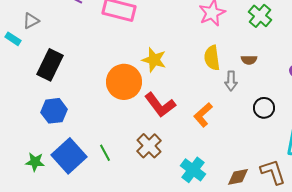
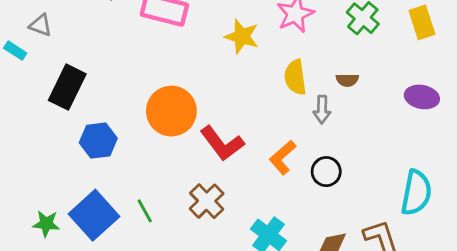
gray triangle: (31, 21) -> (41, 25), turned 48
yellow star: (154, 60) -> (242, 36), moved
black circle: (264, 108) -> (326, 172), moved
blue hexagon: (54, 111) -> (98, 141), moved

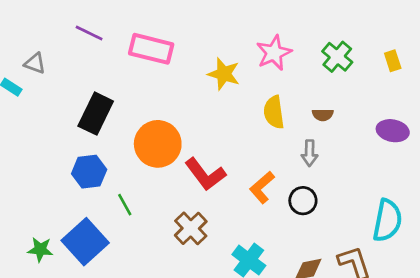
yellow rectangle: (422, 22) -> (393, 61), size x0.7
black rectangle: (67, 87) -> (96, 114), moved
gray arrow: (322, 110) -> (310, 153), moved
green line: (145, 211) -> (125, 205), moved

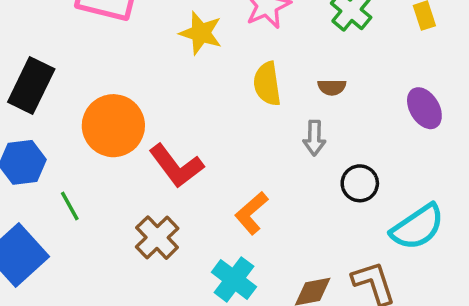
purple ellipse: (393, 131) -> (424, 108), turned 48
orange L-shape: (262, 187) -> (251, 213), moved
black circle: (303, 201) -> (360, 183), moved
cyan semicircle: (387, 220) -> (417, 227), turned 45

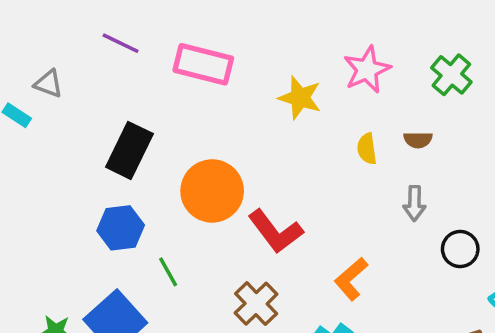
yellow semicircle: (267, 84) -> (367, 149), size x0.7
brown semicircle: (332, 87) -> (418, 140), moved

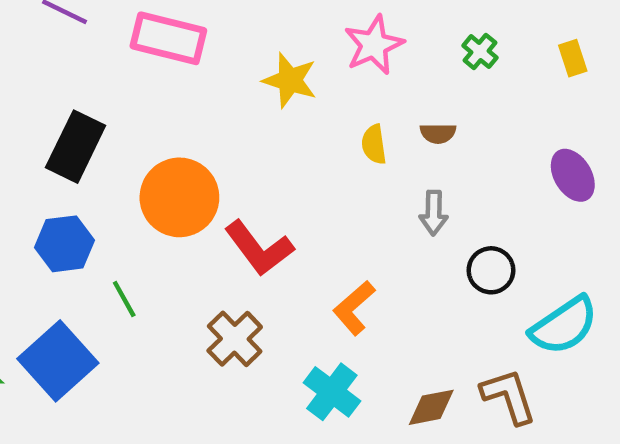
green cross: (451, 75) -> (480, 52), size x0.7

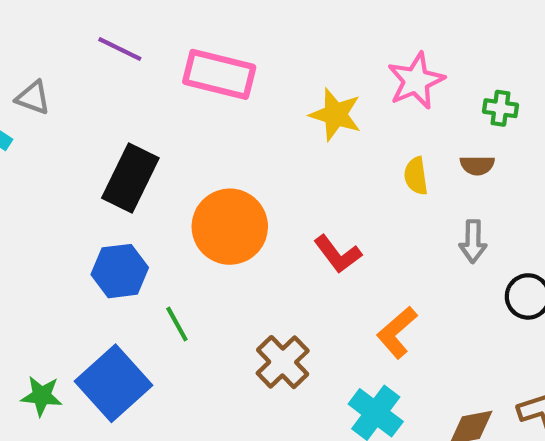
green cross: (480, 52) -> (500, 108), moved, turned -32
red L-shape: (259, 248) -> (338, 254), moved, size x0.7

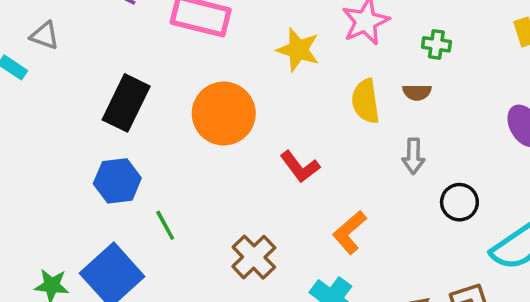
yellow semicircle: (416, 176) -> (366, 101), size x1.4
orange circle: (230, 227) -> (224, 114), moved

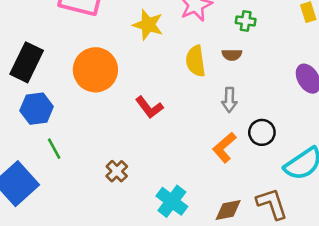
blue hexagon: (117, 181) -> (37, 109), moved
orange L-shape: (350, 232) -> (224, 147), moved
brown cross: (254, 257) -> (117, 171), size x0.7

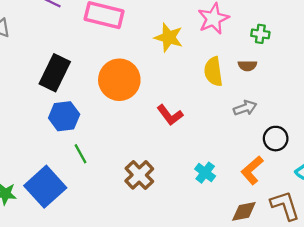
gray arrow: (229, 100) -> (245, 108), turned -110
orange L-shape: (224, 147) -> (252, 170), moved
brown cross: (117, 171) -> (139, 175), size x1.4
cyan cross: (172, 201) -> (205, 173), moved, size x0.7

